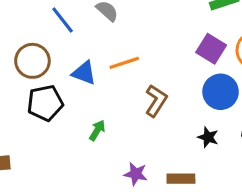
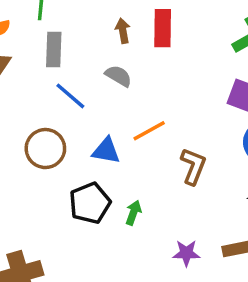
black pentagon: (45, 103) -> (90, 203), moved

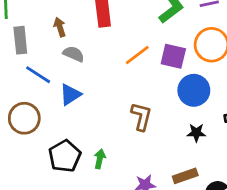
brown arrow: (123, 31) -> (60, 27), moved
orange line: (149, 131) -> (137, 55), moved
blue triangle: (106, 151) -> (70, 94), moved, turned -35

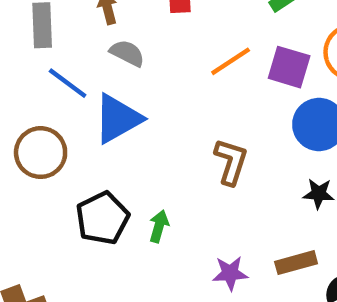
blue triangle: (70, 94) -> (118, 119), size x1.4

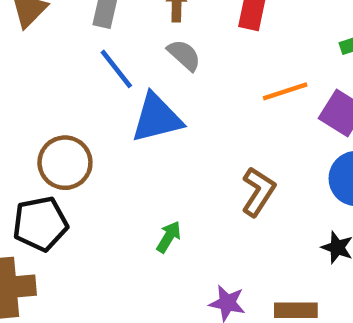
brown circle: (41, 153) -> (65, 163), moved
black pentagon: (102, 218) -> (40, 224), moved

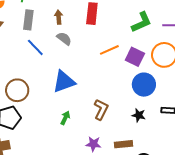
blue triangle: (157, 118) -> (64, 82), moved
brown L-shape: (258, 192) -> (101, 109), moved

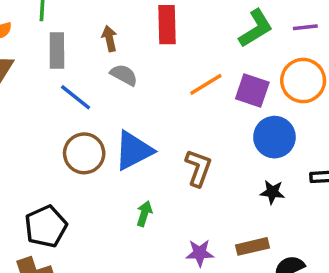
brown circle: (17, 90) -> (84, 153), moved
brown L-shape: (101, 109) -> (198, 168), moved

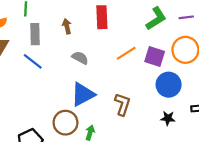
gray semicircle: (124, 75) -> (80, 58), moved
blue line: (76, 97) -> (33, 61), moved
brown circle: (84, 153) -> (65, 123), moved

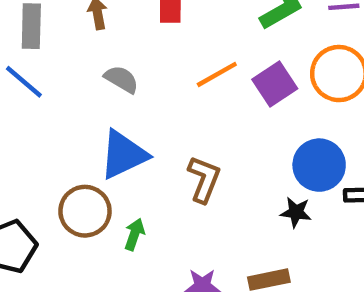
purple square: (155, 56) -> (275, 84), turned 36
blue circle: (169, 85) -> (319, 165), moved

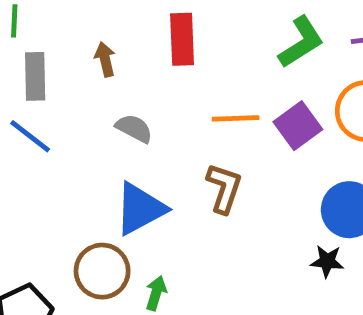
orange line: (217, 74) -> (236, 118), turned 30
brown L-shape: (204, 179) -> (224, 188), moved

